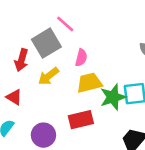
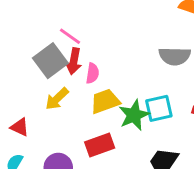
red arrow: (21, 60) -> (74, 61), moved

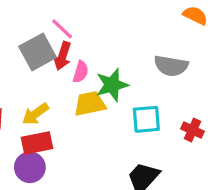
yellow arrow: (57, 99) -> (35, 114), moved
green star: (134, 115) -> (112, 85), moved
red rectangle: (100, 145) -> (37, 143), moved

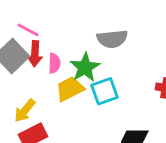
gray semicircle: (171, 66) -> (112, 39), moved
cyan square: (146, 119) -> (104, 91), moved

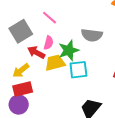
pink line: (28, 30) -> (50, 18), moved
red arrow: (35, 54) -> (36, 52), moved, turned 102

